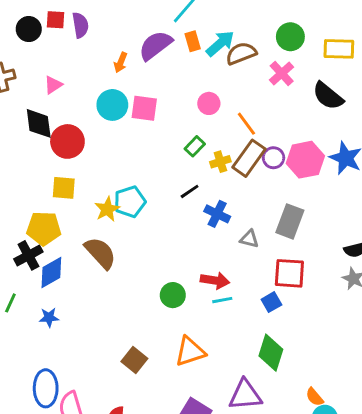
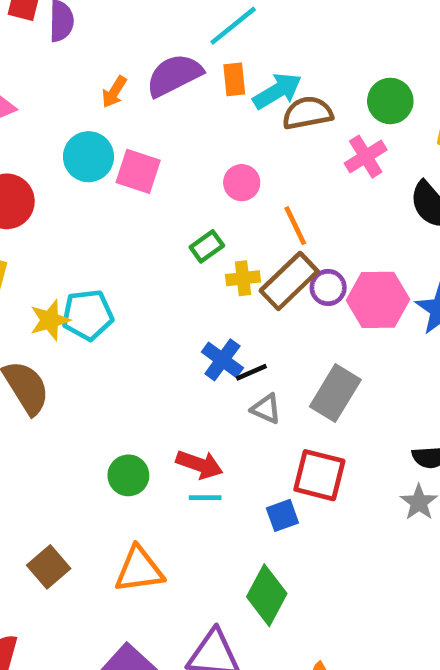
black line: (190, 191) -> (251, 372), moved

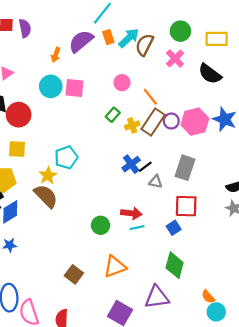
brown semicircle: (307, 113) -> (145, 45), turned -40
yellow star: (50, 320) -> (48, 176), moved
blue cross: (222, 360) -> (131, 164), turned 30

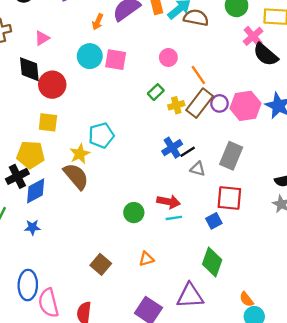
brown semicircle: (145, 45) -> (196, 18), turned 70
pink cross: (175, 59) -> (253, 36), moved
orange triangle: (115, 267) -> (146, 259), size x0.6

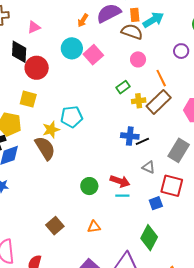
brown semicircle: (196, 18) -> (132, 32), moved
pink square: (116, 60) -> (93, 55), turned 30
purple circle: (220, 103) -> (181, 51), moved
blue cross: (172, 148) -> (130, 136), turned 30
gray triangle: (198, 169) -> (149, 167), moved

